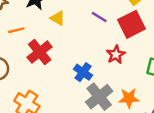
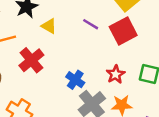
red star: (116, 55) -> (116, 74), moved

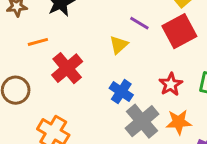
yellow triangle: (49, 26) -> (119, 45), moved, turned 49

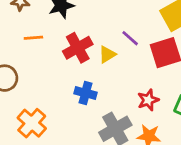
red cross: (67, 68) -> (78, 48), moved
blue cross: (121, 92) -> (85, 93), moved, turned -30

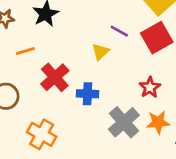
red cross: (78, 48) -> (55, 77), moved

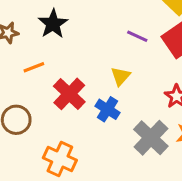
yellow triangle: (101, 52) -> (121, 76), moved
blue cross: (87, 94) -> (107, 109), turned 35

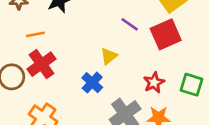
red cross: (69, 94) -> (42, 64), moved

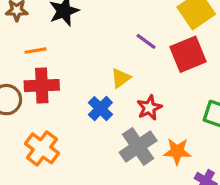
red cross: (42, 64) -> (42, 85), turned 32
red star: (154, 83) -> (149, 108), moved

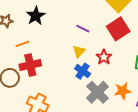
purple line: (146, 41) -> (83, 29), moved
red star: (149, 108) -> (104, 57), moved
blue cross: (100, 109) -> (83, 71), moved

